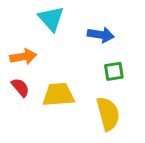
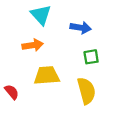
orange arrow: (23, 57) -> (33, 45), moved
red semicircle: (20, 87) -> (12, 92), moved

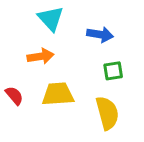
red semicircle: (12, 92) -> (14, 96), moved

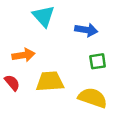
orange arrow: (41, 56) -> (23, 55), moved
yellow semicircle: (107, 113) -> (93, 98), turned -56

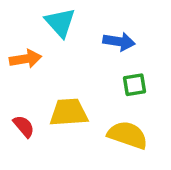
orange arrow: (23, 55) -> (26, 59), moved
red semicircle: (12, 83) -> (24, 126), moved

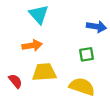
blue arrow: (119, 42) -> (96, 27), moved
orange arrow: (26, 59) -> (32, 45), moved

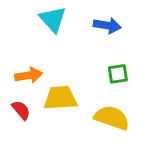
blue arrow: (96, 27) -> (107, 25), moved
orange arrow: (32, 45) -> (29, 75), moved

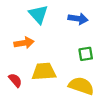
orange arrow: (29, 75) -> (24, 43), moved

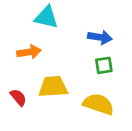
cyan triangle: (38, 14) -> (46, 17), turned -35
blue arrow: (78, 19) -> (100, 37), moved

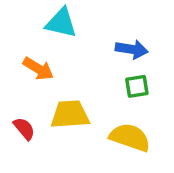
orange arrow: (29, 52) -> (38, 69), turned 40

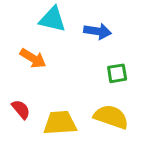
blue arrow: (132, 49) -> (98, 31), moved
yellow trapezoid: (70, 114) -> (60, 123), moved

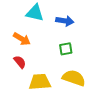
green square: (117, 73) -> (66, 49), moved
red semicircle: (21, 109) -> (20, 62), moved

